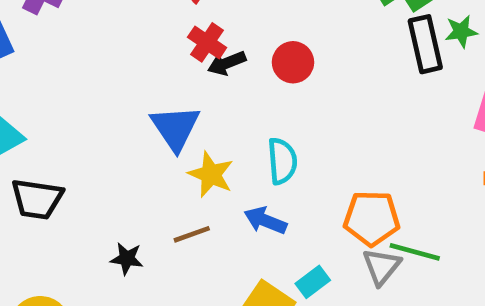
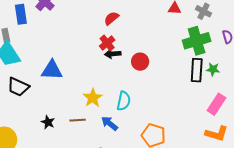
blue triangle: (175, 128) -> (52, 70), moved, turned 50

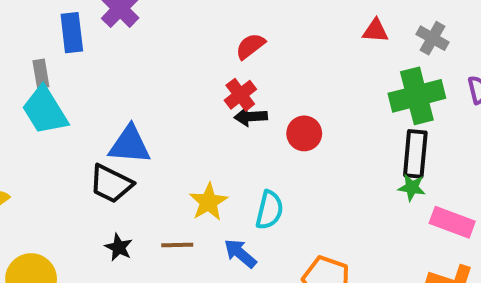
green star: (213, 69) -> (412, 187), moved
black trapezoid: (18, 87) -> (111, 184), moved
pink rectangle: (216, 104) -> (452, 222), turned 75

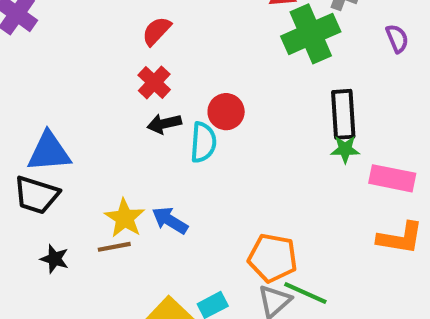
green cross: (417, 96) -> (311, 34), moved
black arrow: (251, 117) -> (164, 124), moved
yellow star: (209, 202) -> (125, 218), moved
cyan semicircle: (269, 210) -> (203, 142), moved
blue arrow: (240, 253) -> (170, 220), moved

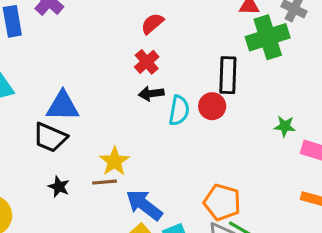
red circle: (226, 112) -> (212, 106), moved
black rectangle: (343, 114) -> (228, 75), moved
blue arrow: (170, 220) -> (144, 205), moved, size x1.4

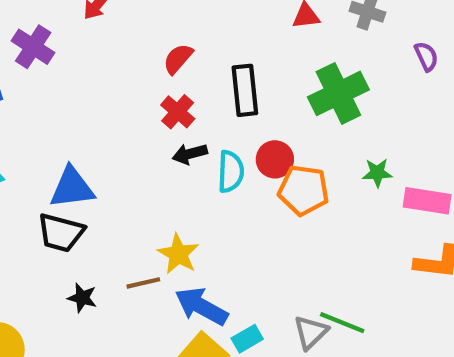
green cross: (268, 37) -> (338, 93), moved
black rectangle: (228, 75) -> (245, 90), moved
yellow star: (114, 161) -> (178, 254), moved
orange pentagon: (222, 202) -> (304, 190), moved

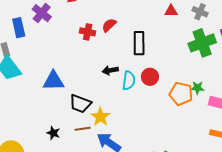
green cross: (338, 93) -> (202, 43), moved
red cross: (178, 112) -> (88, 32), moved, turned -35
orange pentagon: (304, 190) -> (181, 94), moved
black trapezoid: (61, 233) -> (80, 104), moved

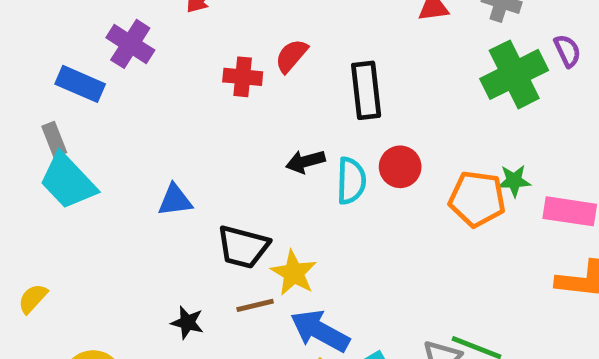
blue rectangle: (19, 28) -> (80, 84), turned -48
blue triangle: (54, 81) -> (175, 200), size x0.7

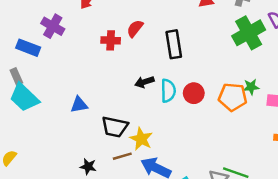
red circle: (400, 167) -> (194, 93), moved

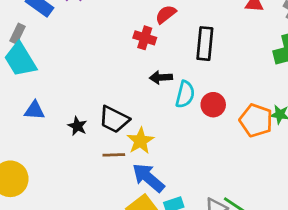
red cross: (111, 40) -> (145, 38), moved
gray rectangle: (16, 76) -> (17, 34), turned 35
blue triangle: (79, 105) -> (35, 110), moved
black star: (88, 167) -> (77, 126), moved

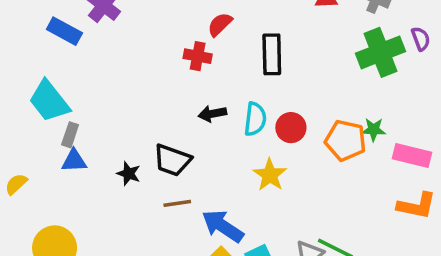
gray rectangle: (17, 34) -> (70, 135), moved
black arrow: (161, 77) -> (212, 114), moved
yellow star: (140, 141) -> (270, 175), moved

